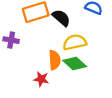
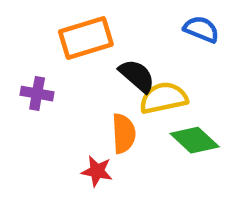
black semicircle: (61, 18) -> (137, 76), moved
green diamond: (75, 63) -> (195, 140), moved

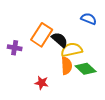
orange rectangle: (86, 38) -> (42, 35), moved, turned -40
orange semicircle: (124, 133) -> (67, 66), moved

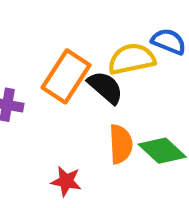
yellow semicircle: (72, 50) -> (132, 59), moved

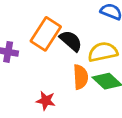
yellow semicircle: (132, 59) -> (103, 52), moved

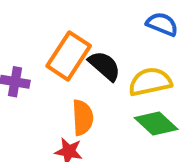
orange semicircle: (81, 77) -> (83, 118), moved

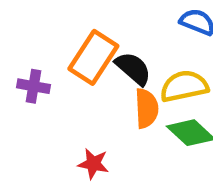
orange semicircle: (83, 118) -> (147, 108), moved

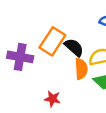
purple cross: (34, 86) -> (20, 57), size x1.5

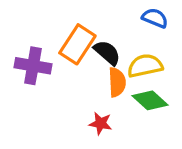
red star: (52, 99) -> (101, 123), moved

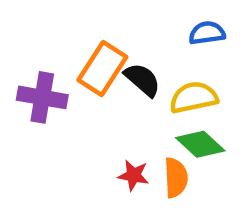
blue semicircle: (155, 18) -> (207, 33), turned -30
orange semicircle: (117, 82) -> (176, 178), moved

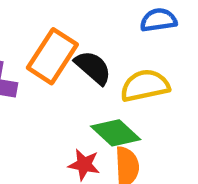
green diamond: (200, 144) -> (116, 133), moved

